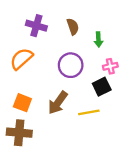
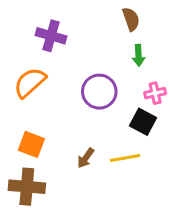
brown semicircle: (73, 27) -> (131, 19), moved
black square: (102, 87) -> (143, 122), turned -36
brown arrow: (58, 103) -> (86, 158), moved, size x0.6

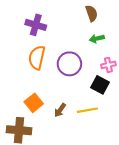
green arrow: (139, 55) -> (97, 39), turned 80
orange semicircle: (30, 83) -> (37, 58), moved, turned -35
orange square: (31, 144) -> (34, 103), moved, turned 30

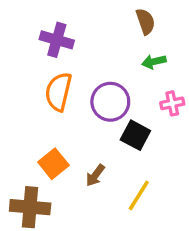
black square: (100, 85) -> (135, 135), moved
yellow line: (87, 110) -> (139, 195), moved, turned -48

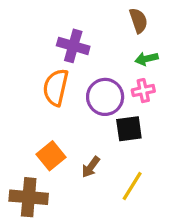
purple cross: (57, 40) -> (73, 46), moved
pink cross: (172, 103) -> (143, 91), moved
black square: (135, 135) -> (129, 129), turned -36

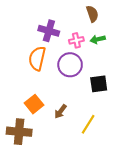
pink cross: (143, 91) -> (76, 40), moved
black square: (129, 129) -> (99, 84), moved

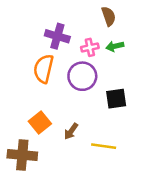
yellow line: (88, 124) -> (104, 146), turned 66

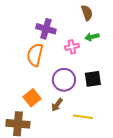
pink cross: (90, 47) -> (72, 47), moved
purple circle: (82, 76) -> (64, 80), moved

